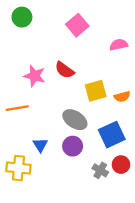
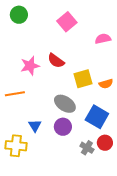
pink star: (35, 76) -> (30, 66), turned -30
blue square: (112, 135) -> (97, 117), turned -35

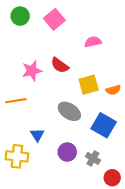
pink square: (67, 22) -> (54, 19), moved
pink semicircle: (103, 39) -> (93, 42), moved
purple circle: (63, 127) -> (67, 152), moved
red circle: (105, 143) -> (112, 178), moved

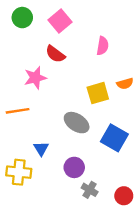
pink semicircle: (93, 42) -> (103, 46), turned 112
red semicircle: (60, 65) -> (55, 54), moved
orange semicircle: (113, 90) -> (125, 84), moved
gray cross: (93, 158) -> (90, 190), moved

